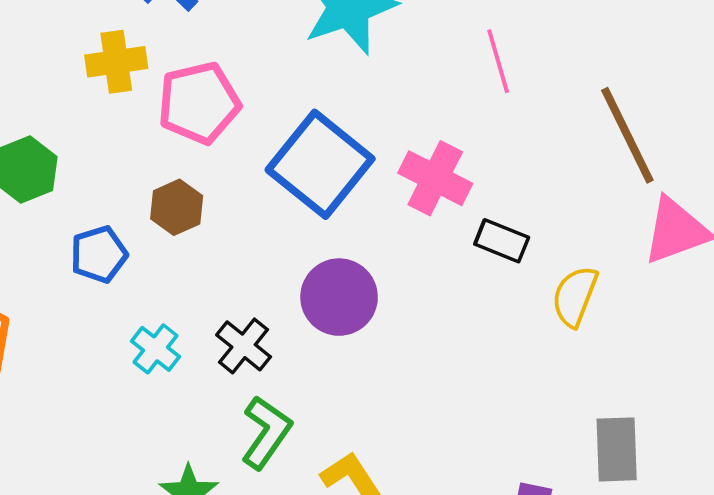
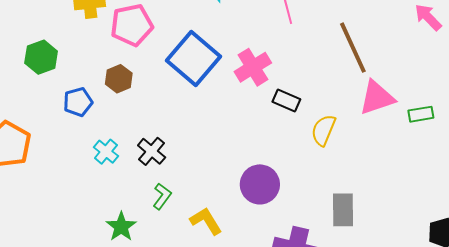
pink cross: (435, 178) -> (253, 67), turned 30
purple circle: (339, 297) -> (260, 184), moved
green L-shape: (266, 432) -> (162, 196), size x0.7

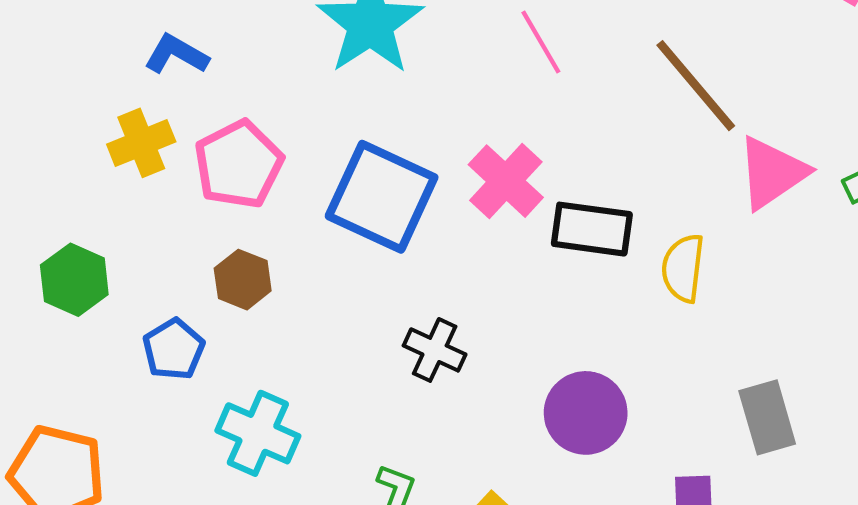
black rectangle: (286, 100) -> (592, 229), size x1.4
black cross: (152, 151) -> (435, 350), moved
cyan cross: (106, 152) -> (258, 433), size x1.5

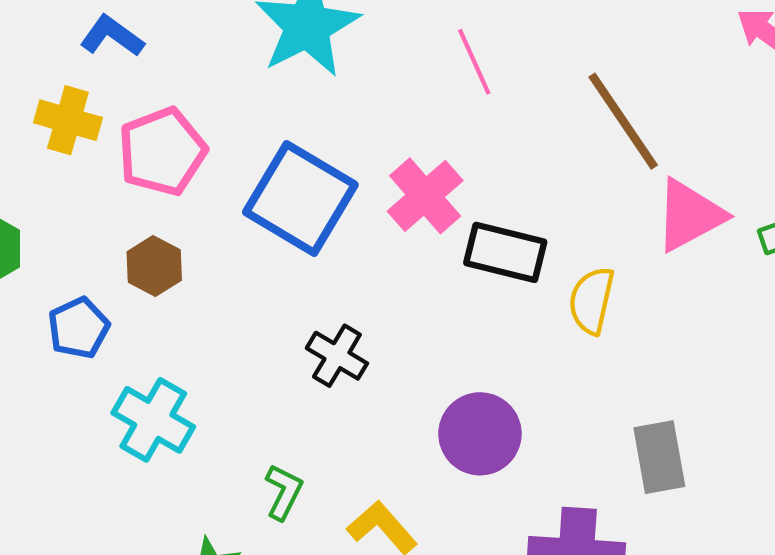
yellow cross: (141, 143) -> (68, 120), turned 32

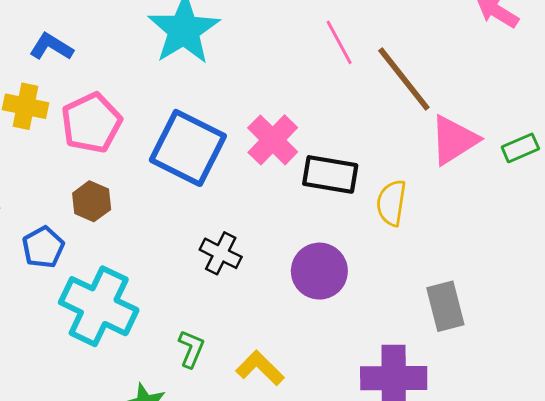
pink line: (474, 62) -> (339, 42), moved
cyan cross: (153, 420) -> (99, 306), size x1.4
purple circle: (480, 434) -> (319, 271), moved

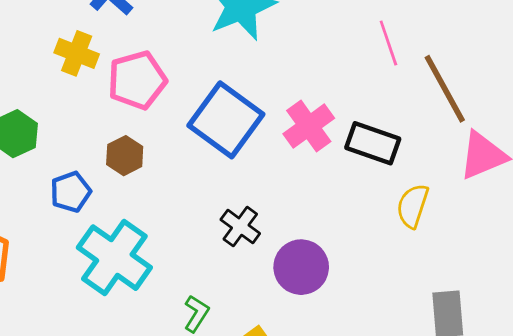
black rectangle: (330, 174) -> (373, 143), moved
purple circle: (319, 271) -> (301, 267), moved

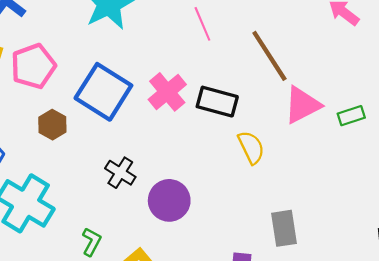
pink line: (388, 43) -> (202, 24), moved
brown hexagon: (125, 156) -> (52, 125), moved
yellow semicircle: (413, 206) -> (251, 147), turned 140

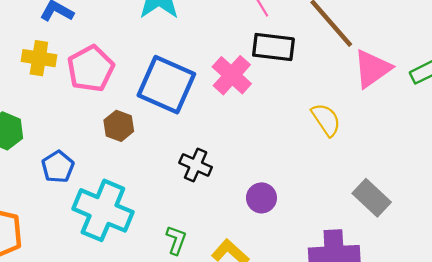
black rectangle: (217, 102) -> (273, 47), moved
purple circle: (169, 200) -> (261, 198), moved, size x0.7
gray rectangle: (284, 228) -> (372, 198), turned -30

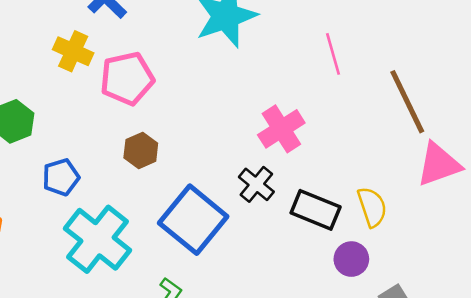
black rectangle: (273, 47) -> (316, 210), moved
blue square: (166, 85) -> (193, 220), moved
black cross: (196, 165) -> (256, 184), moved
purple circle: (261, 198) -> (351, 259), moved

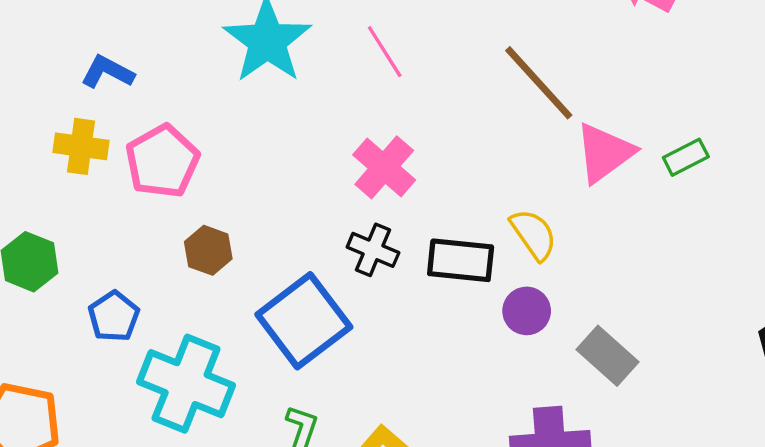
pink line: (333, 54) -> (385, 52), moved
blue square: (193, 220) -> (304, 321), turned 30

